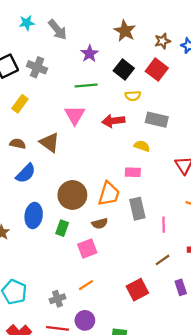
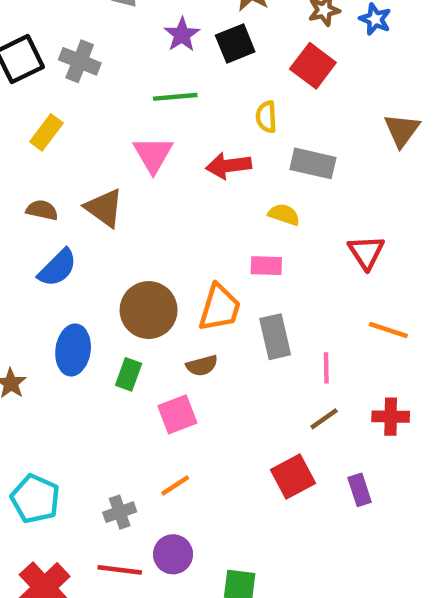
black square: (124, 70) -> (235, 44), moved, turned 30
yellow semicircle: (133, 96) -> (266, 117), turned 91
brown line: (162, 260) -> (324, 419), moved
red square: (137, 290) -> (293, 477), moved

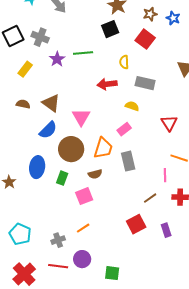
purple star: (182, 35) -> (57, 59), moved
pink triangle: (153, 155) -> (81, 117), moved
pink rectangle: (266, 266) -> (124, 129), turned -40
blue semicircle: (58, 268) -> (48, 130), moved
pink line: (326, 368) -> (165, 175), moved

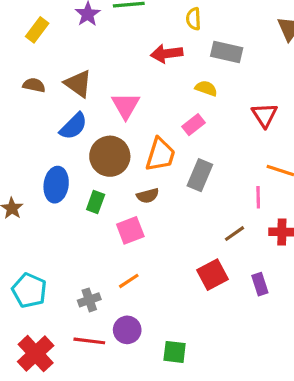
gray rectangle: (128, 161) -> (200, 175), turned 36

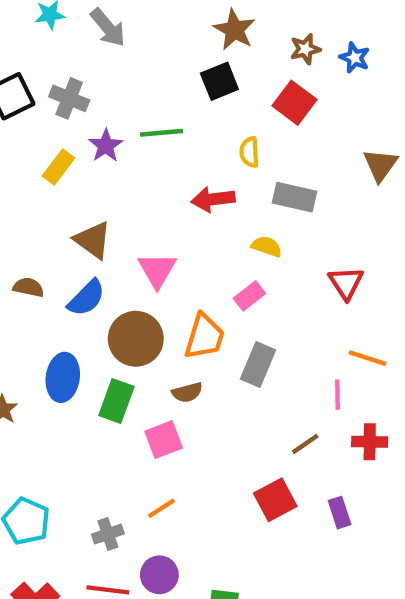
yellow rectangle: (37, 30) -> (58, 167), moved
brown semicircle: (34, 85) -> (28, 287), moved
green rectangle: (96, 202) -> (116, 401), size x1.4

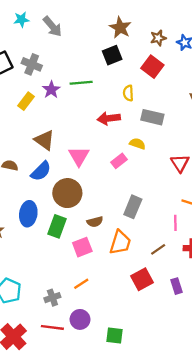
pink rectangle: (249, 296) -> (119, 161), moved
orange trapezoid: (204, 337) -> (120, 242), moved

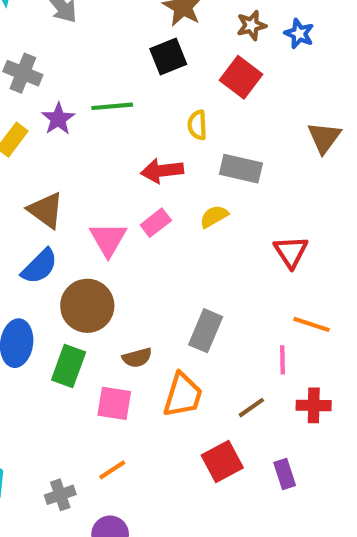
yellow semicircle: (137, 144) -> (214, 216), turned -49
pink rectangle: (119, 161) -> (156, 223), moved
pink square: (82, 247) -> (114, 403), turned 30

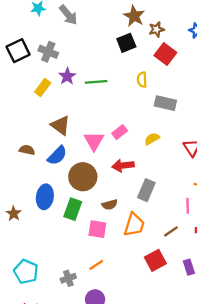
brown star: (251, 25) -> (156, 29), moved
green line: (112, 106) -> (96, 82), moved
red arrow: (162, 171) -> (123, 166), moved
yellow semicircle: (214, 216) -> (152, 139), moved

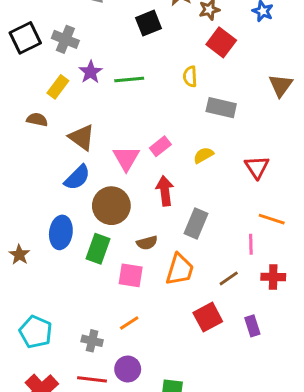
black square: (126, 43) -> (148, 23), moved
brown semicircle: (27, 150) -> (37, 120), moved
red arrow: (123, 166) -> (165, 191), turned 90
gray cross: (68, 278) -> (92, 341), turned 32

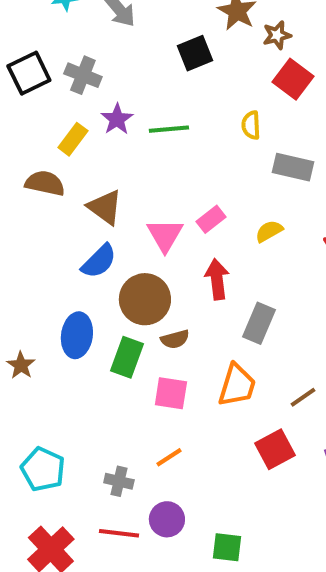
brown semicircle: (37, 120) -> (45, 183), size x1.4
brown semicircle: (147, 243) -> (175, 339), moved

